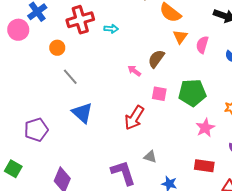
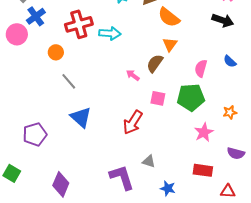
cyan arrow: (111, 29) -> (110, 33), size x1.5
orange triangle: (180, 37) -> (170, 44), moved
pink semicircle: (202, 45) -> (201, 68), moved

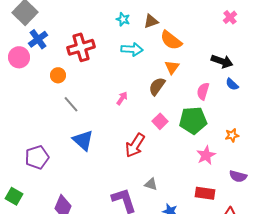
black arrow: (223, 20) -> (222, 61), moved
cyan arrow: (110, 33) -> (132, 49), moved
pink arrow: (133, 75) -> (122, 98), moved, turned 88
pink square: (158, 98) -> (160, 121), turned 35

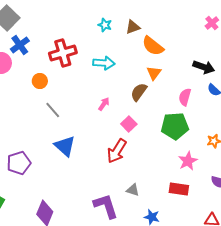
cyan arrow: (132, 49) -> (104, 63), moved
pink square: (160, 121) -> (129, 124), moved
red rectangle: (205, 193) -> (179, 189), moved

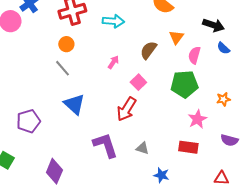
orange triangle: (154, 73) -> (176, 37), moved
orange circle: (40, 81) -> (66, 44), moved
purple L-shape: (106, 206) -> (105, 145), moved

